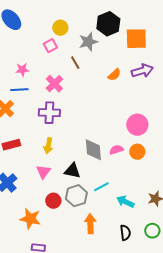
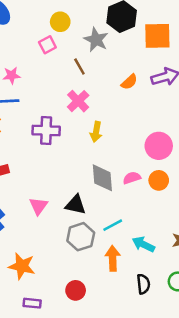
gray star: (88, 42) -> (96, 40), turned -30
pink cross: (54, 84) -> (78, 101), moved
yellow arrow: (48, 146) -> (96, 132), moved
red circle: (53, 201) -> (76, 290), moved
orange arrow: (90, 224) -> (113, 258), moved

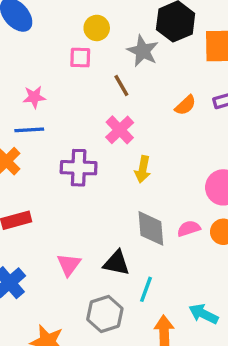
pink square: (47, 45) -> (80, 58), turned 30
cyan line: (113, 225) -> (146, 289), moved, turned -42
gray hexagon: (81, 237) -> (105, 314), moved

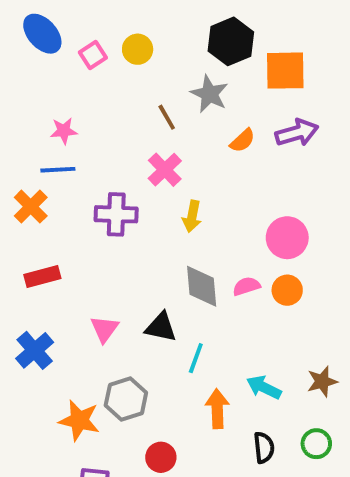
gray star: (143, 51) -> (209, 94), moved
pink square: (80, 58) -> (93, 55), moved, turned -35
gray hexagon: (105, 314) -> (126, 399), moved

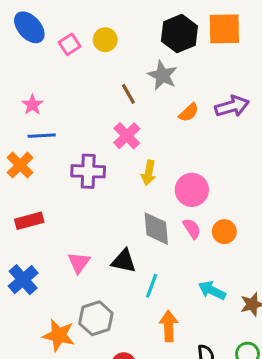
orange square: (285, 71) -> (224, 29), moved
pink star: (64, 131) -> (32, 105), moved, turned -30
pink circle: (287, 238) -> (192, 190), moved
pink semicircle: (246, 286) -> (192, 229), turned 75
cyan arrow: (264, 387) -> (212, 290), moved

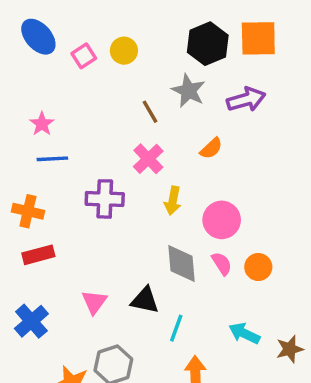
purple arrow: (232, 106) -> (246, 99), moved
orange semicircle: (189, 112) -> (211, 148), moved
orange cross: (20, 165) -> (28, 211), moved, turned -32

